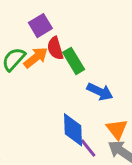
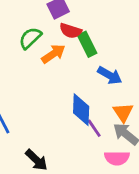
red semicircle: (55, 48) -> (71, 31), turned -60
orange arrow: (36, 58) -> (53, 54), moved

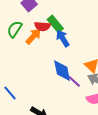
red semicircle: (71, 31) -> (42, 26), moved
blue arrow: (110, 75) -> (63, 38), moved, turned -138

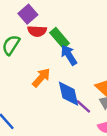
red semicircle: (42, 26) -> (37, 31), moved
orange arrow: (33, 36) -> (41, 78), moved

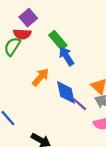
red semicircle: (37, 31) -> (22, 34), moved

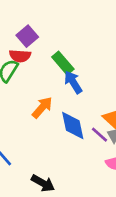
purple line: (80, 104) -> (100, 135), moved

